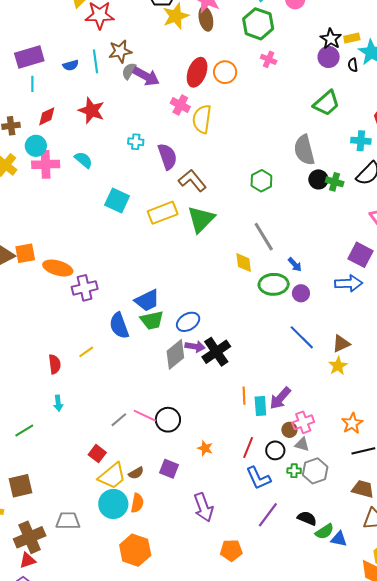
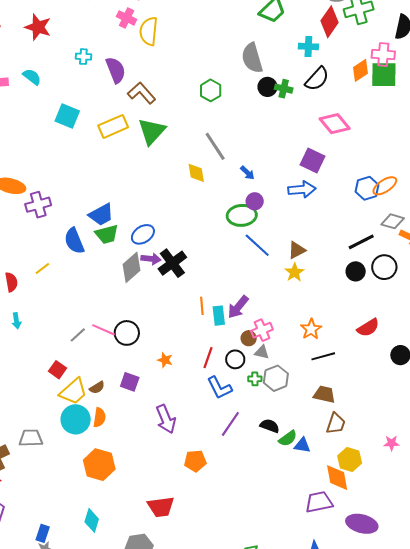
green ellipse: (274, 284) -> (242, 215), moved

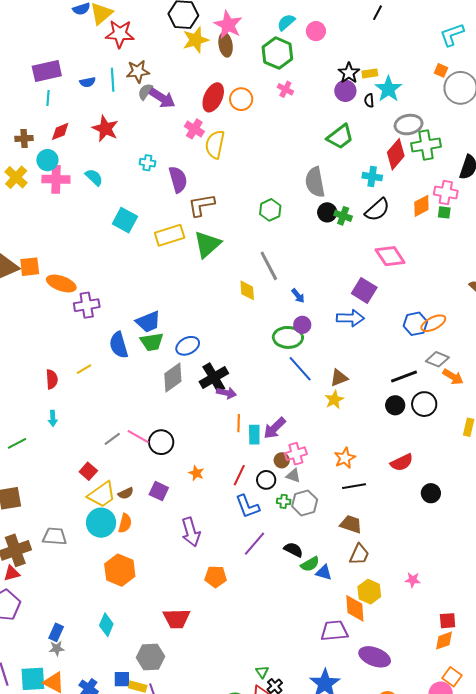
green square: (384, 75) -> (444, 212), size x0.5
brown L-shape: (142, 93) -> (201, 205), turned -64
purple arrow: (151, 259) -> (226, 393), moved

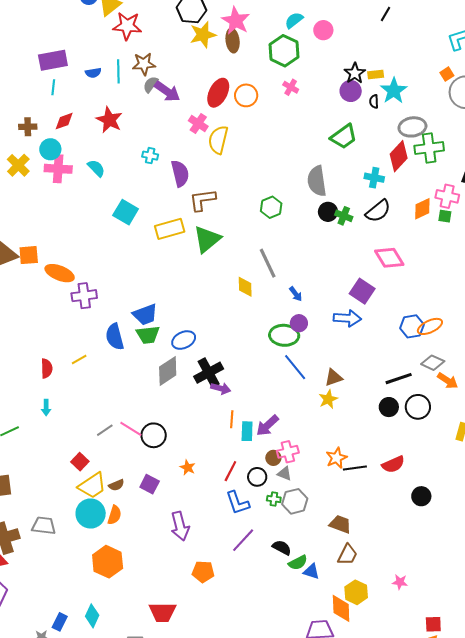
orange square: (441, 70) -> (447, 74), turned 32
black line: (354, 486) -> (355, 468), moved
blue rectangle: (56, 632) -> (60, 622), moved

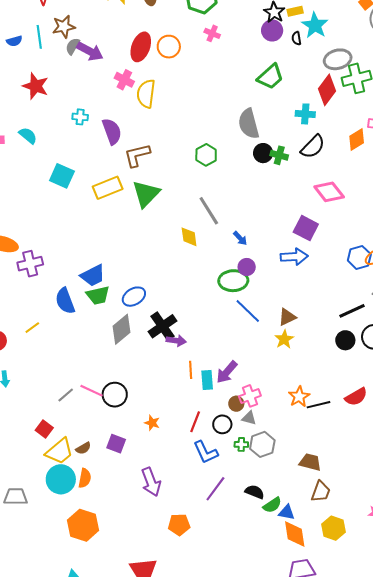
orange diamond: (341, 608) -> (295, 534), moved

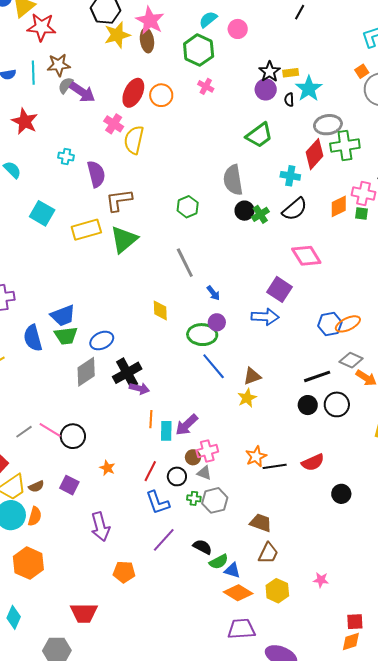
green cross: (279, 155) -> (260, 214), turned 36
yellow diamond: (189, 237) -> (160, 310), moved
orange diamond: (295, 534) -> (238, 593), turned -56

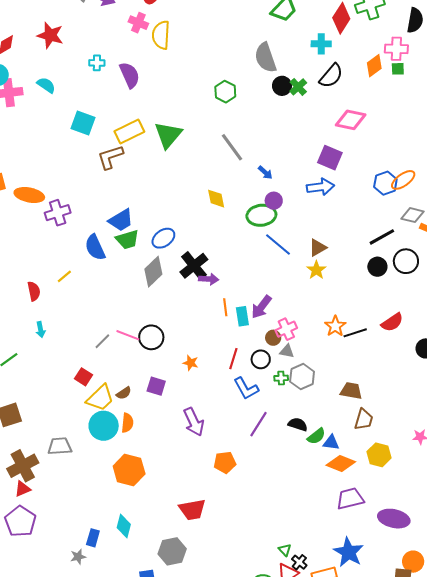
brown L-shape: (119, 200) -> (110, 157), moved
pink diamond: (306, 256) -> (351, 120), turned -36

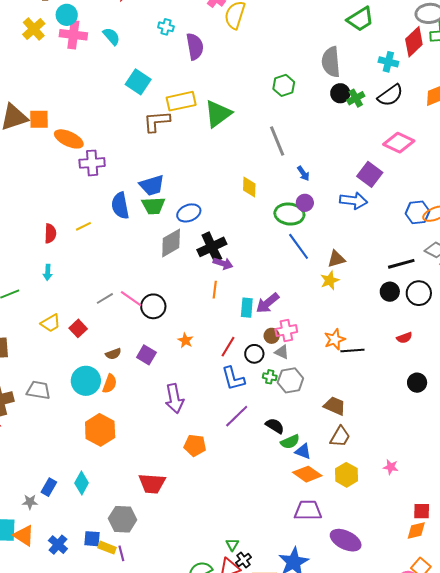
orange line: (225, 307) -> (215, 290), moved
red semicircle: (392, 322) -> (404, 338), moved, size x0.7
yellow trapezoid: (100, 398) -> (51, 323), moved, size x0.7

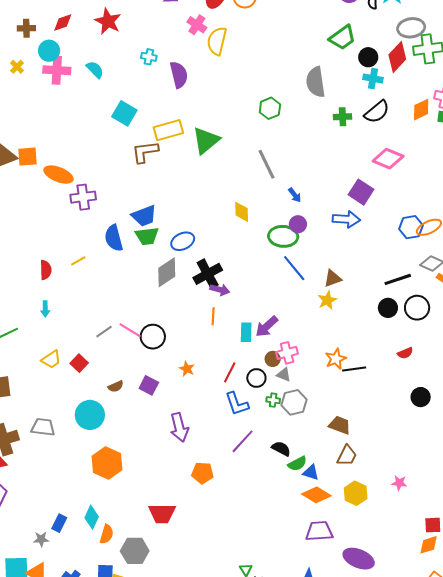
yellow cross: (34, 29) -> (17, 67), size x0.6
black circle: (340, 93) -> (368, 57), moved
green cross: (356, 98) -> (343, 117), turned 30
orange semicircle: (110, 384) -> (107, 534), moved

